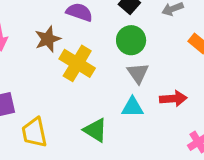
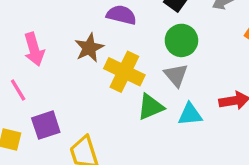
gray triangle: (138, 73) -> (176, 75), moved
green triangle: (95, 130) -> (150, 107), moved, turned -50

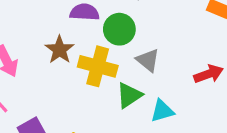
green circle: (181, 40) -> (119, 29), moved
cyan triangle: (190, 114) -> (162, 111), moved

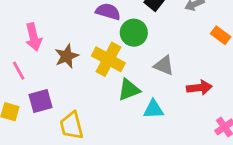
brown star: (60, 50) -> (67, 56), moved
gray triangle: (148, 60) -> (164, 65), moved, turned -30

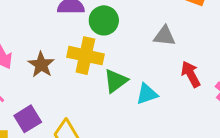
gray triangle: (164, 65) -> (164, 36), moved
red arrow: (199, 88) -> (191, 74), moved, turned -95

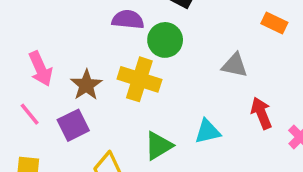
green triangle: (116, 81) -> (159, 146), moved
purple square: (28, 119) -> (73, 125), moved

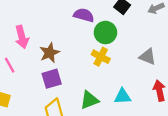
yellow cross: (139, 79) -> (101, 57), moved, size x0.7
purple square: (73, 125) -> (52, 79), moved

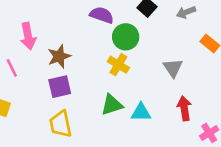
gray triangle: (148, 57) -> (173, 68), turned 30
green triangle: (89, 100) -> (112, 105), moved

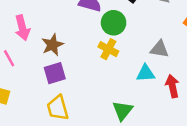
gray triangle: (173, 68) -> (159, 49), turned -42
green triangle: (112, 105) -> (123, 111), moved, turned -30
cyan triangle: (141, 112) -> (146, 73), moved

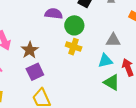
green triangle: (123, 111) -> (112, 82), moved, turned -30

